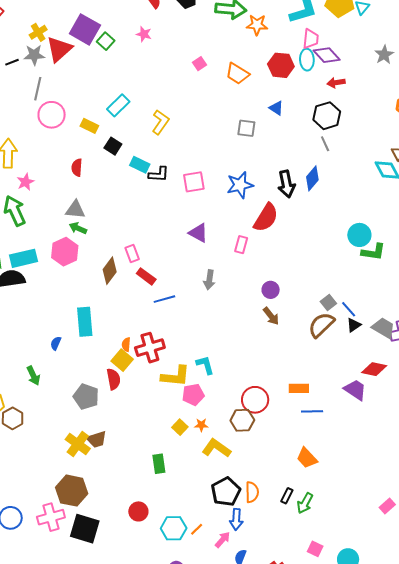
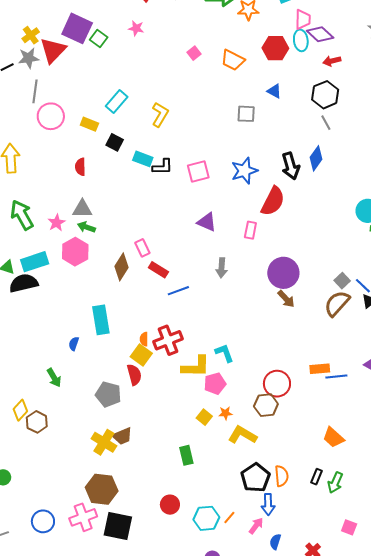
pink star: (26, 182) -> (57, 223), moved
purple circle: (271, 290) -> (283, 273), size x1.8
blue line: (312, 411) -> (336, 377), moved

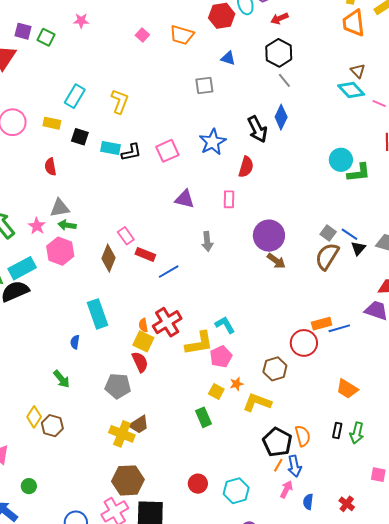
purple square: (77, 28) -> (23, 31), size x0.6
red semicircle: (273, 201) -> (246, 167), size x0.7
red circle: (277, 384) -> (304, 343), moved
green rectangle: (186, 455) -> (204, 417), moved
orange line: (229, 517) -> (278, 465), moved

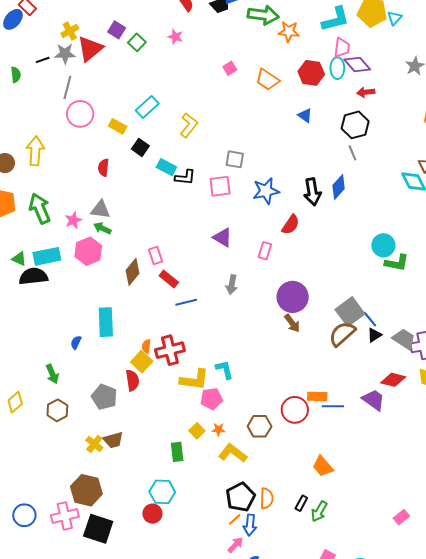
gray square: (204, 86) -> (235, 159), moved
gray square: (328, 233) -> (350, 312), size x1.8
brown hexagon: (52, 426) -> (57, 410), moved
yellow cross: (122, 434) -> (94, 444), size x0.7
cyan hexagon: (236, 491) -> (162, 492), moved

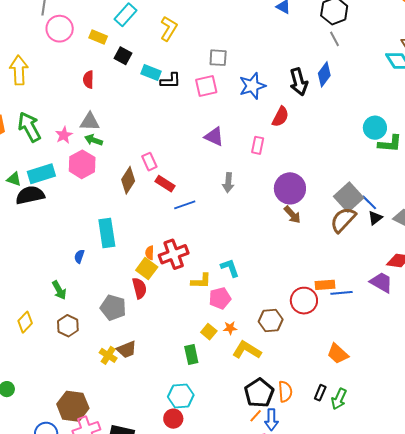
yellow L-shape: (194, 380) -> (201, 281), size x0.7
brown hexagon: (86, 490) -> (73, 406), moved

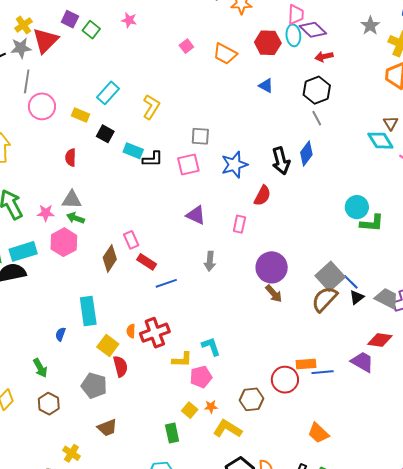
pink star: (64, 135) -> (46, 213), turned 30
yellow square: (147, 269) -> (108, 345), moved
yellow cross: (108, 355) -> (71, 453), moved

